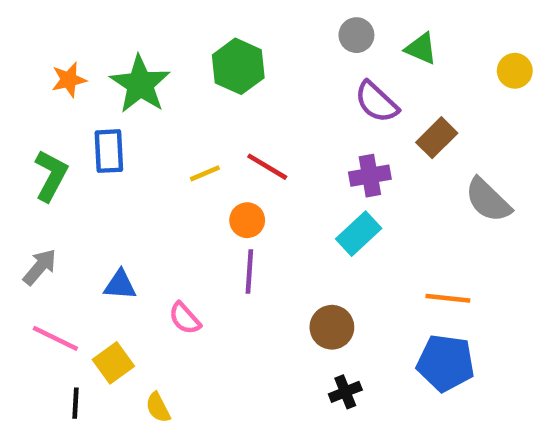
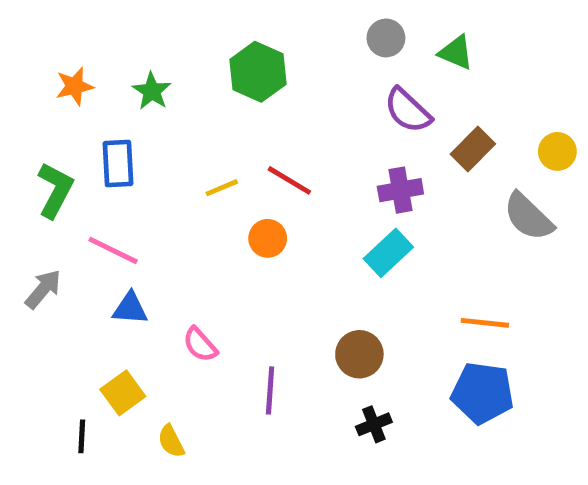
yellow circle: (515, 71) -> (557, 151), moved
green star: (140, 84) -> (152, 91), size x0.6
purple line: (249, 271) -> (270, 390), moved
pink line: (55, 338) -> (113, 250), moved

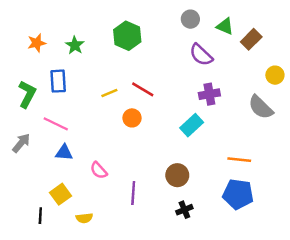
brown rectangle: (473, 149) -> (251, 39), moved
purple cross: (400, 190) -> (209, 94), moved
yellow semicircle: (171, 441) -> (84, 218), turned -70

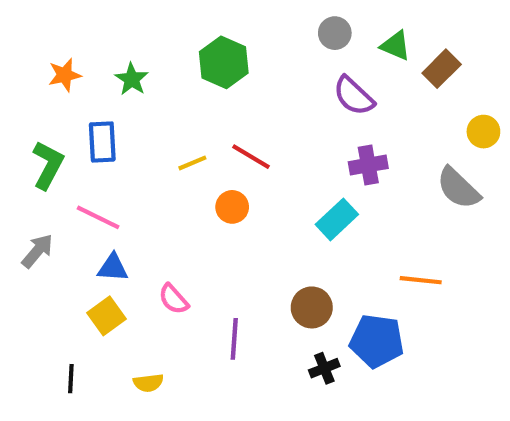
yellow square: (61, 194) -> (106, 316), moved
blue pentagon: (238, 194) -> (377, 341), moved

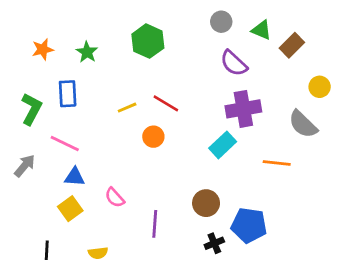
purple cross: (368, 165) -> (243, 109), size x1.4
orange line: (421, 280) -> (277, 163), moved

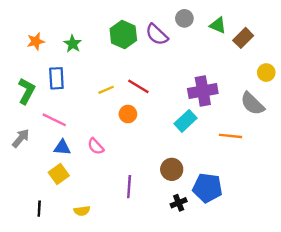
purple semicircle: (234, 63) -> (157, 35), moved
pink semicircle: (115, 198) -> (96, 146), moved

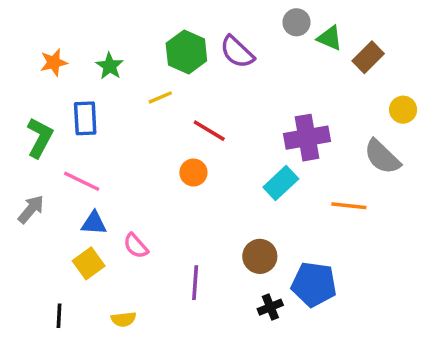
gray circle: (184, 18) -> (296, 22), moved
yellow line: (106, 90) -> (160, 97), moved
pink semicircle: (96, 146) -> (136, 246), moved

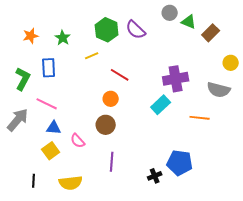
gray semicircle: (382, 157) -> (219, 90), turned -30
gray arrow: (31, 209) -> (18, 120), size x1.4
brown circle: (260, 256) -> (106, 125), moved
yellow semicircle: (124, 319) -> (71, 183), size x1.6

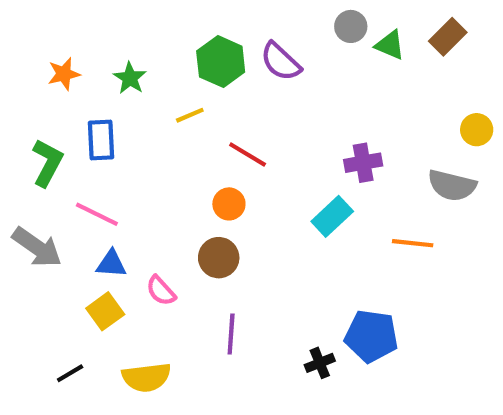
brown rectangle: (211, 33) -> (448, 37), moved
purple cross: (176, 79) -> (363, 163), size x0.7
gray arrow: (18, 120) -> (37, 247), turned 85
black line: (34, 181) -> (70, 373), turned 56

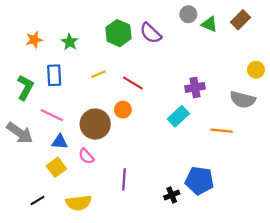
yellow line: (190, 115) -> (99, 74), moved
brown circle: (219, 258) -> (95, 124), moved, size x1.4

